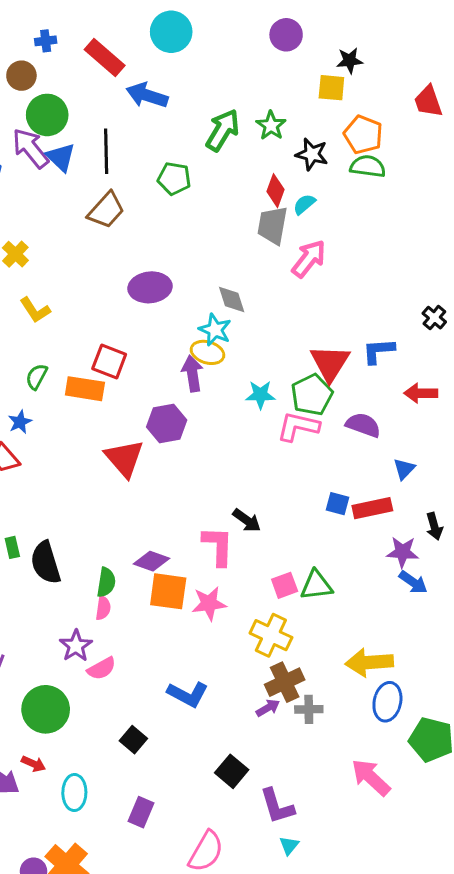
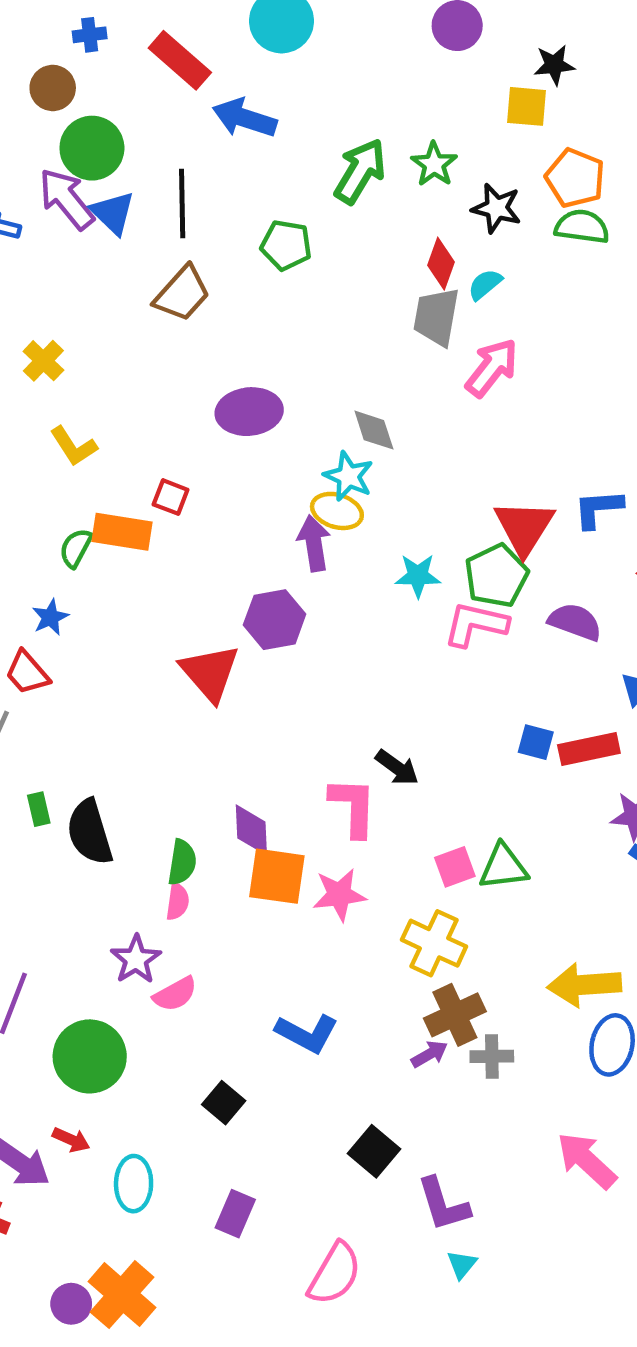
red square: (109, 361) -> (171, 497), moved, size x0.7
orange rectangle: (85, 389) -> (122, 532), moved
purple diamond: (152, 561) -> (251, 830), turned 68

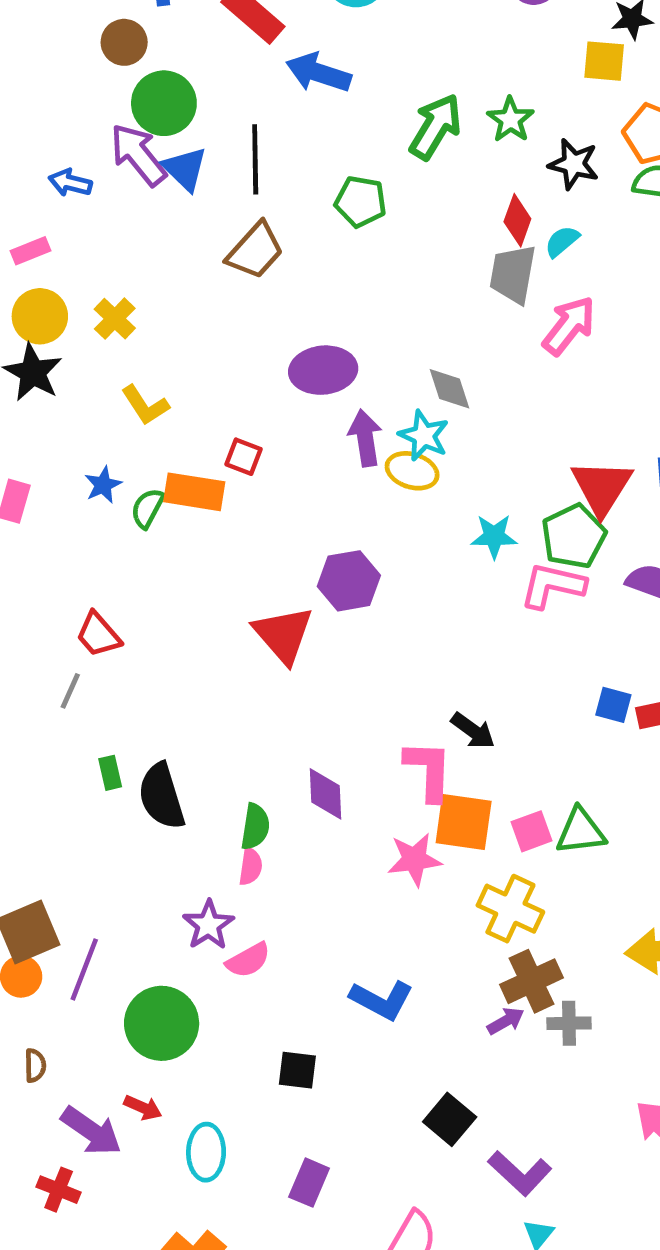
purple arrow: (314, 543) -> (365, 438), moved
blue star: (50, 617) -> (103, 485), moved
orange square: (277, 876) -> (464, 822), moved
black square: (224, 1103) -> (297, 1070), turned -33
purple L-shape: (443, 1204) -> (520, 1173), turned -30

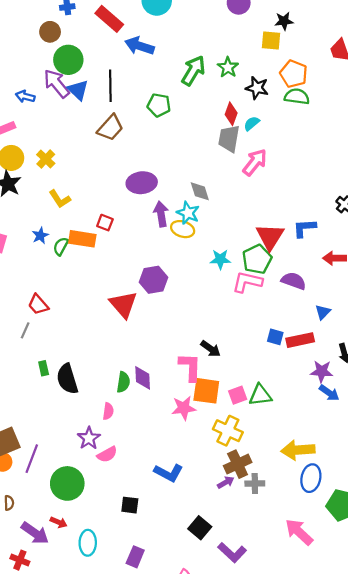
green semicircle: (255, 827) -> (123, 382), moved

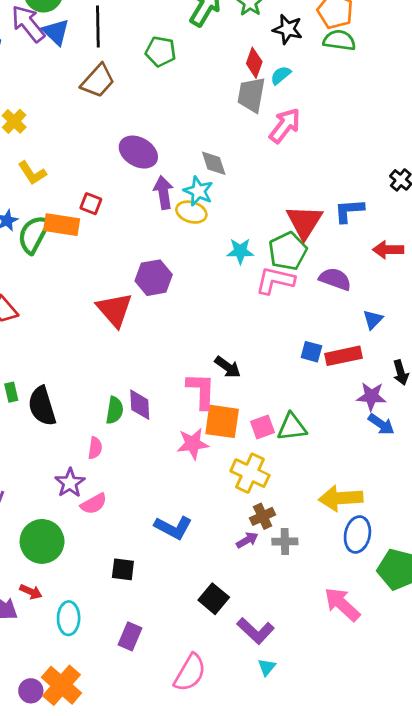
purple ellipse: (142, 183) -> (138, 152), turned 36
green semicircle: (61, 246) -> (34, 234), size x1.6
brown cross: (238, 464) -> (263, 516), size x0.7

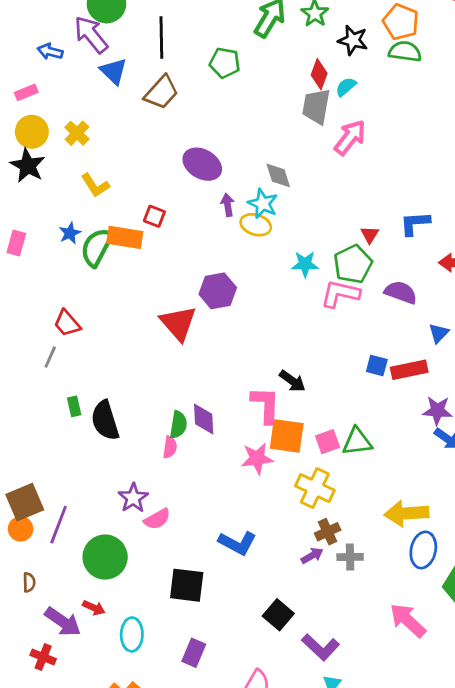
blue triangle: (56, 32) -> (114, 71), moved
purple arrow: (163, 193) -> (228, 205), size x0.7
red triangle: (304, 222) -> (370, 235), size x0.5
pink semicircle: (95, 448) -> (170, 447), moved
black square: (123, 569) -> (187, 585), size x1.5

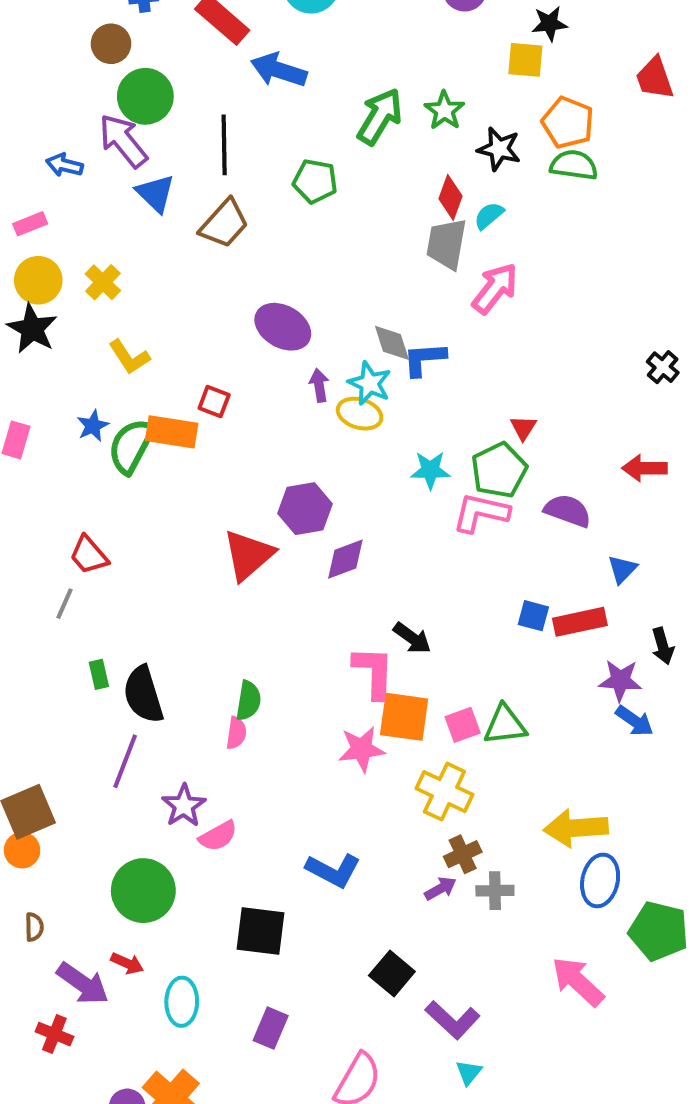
blue L-shape: (415, 223) -> (424, 359), moved
red triangle: (178, 323) -> (248, 555), turned 30
purple diamond: (204, 419) -> (345, 559), moved, turned 72
purple line: (59, 525) -> (125, 761), moved

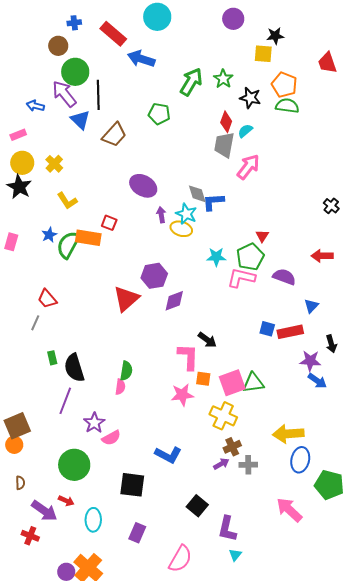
black line: (224, 145) -> (98, 95), moved
orange square: (404, 717) -> (203, 379), size x0.6
pink square: (463, 725) -> (232, 383), size x1.5
purple L-shape: (453, 1020) -> (227, 529), turned 60

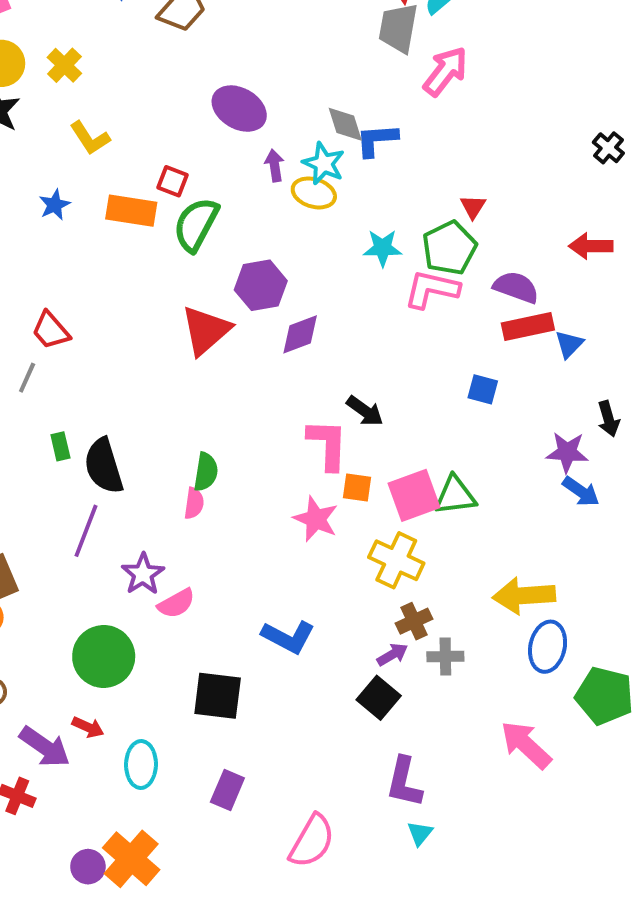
green semicircle: (68, 245) -> (196, 224), moved
red rectangle: (290, 332) -> (528, 327), moved
pink star: (182, 395) -> (316, 519), turned 30
black square: (197, 506) -> (379, 698), moved

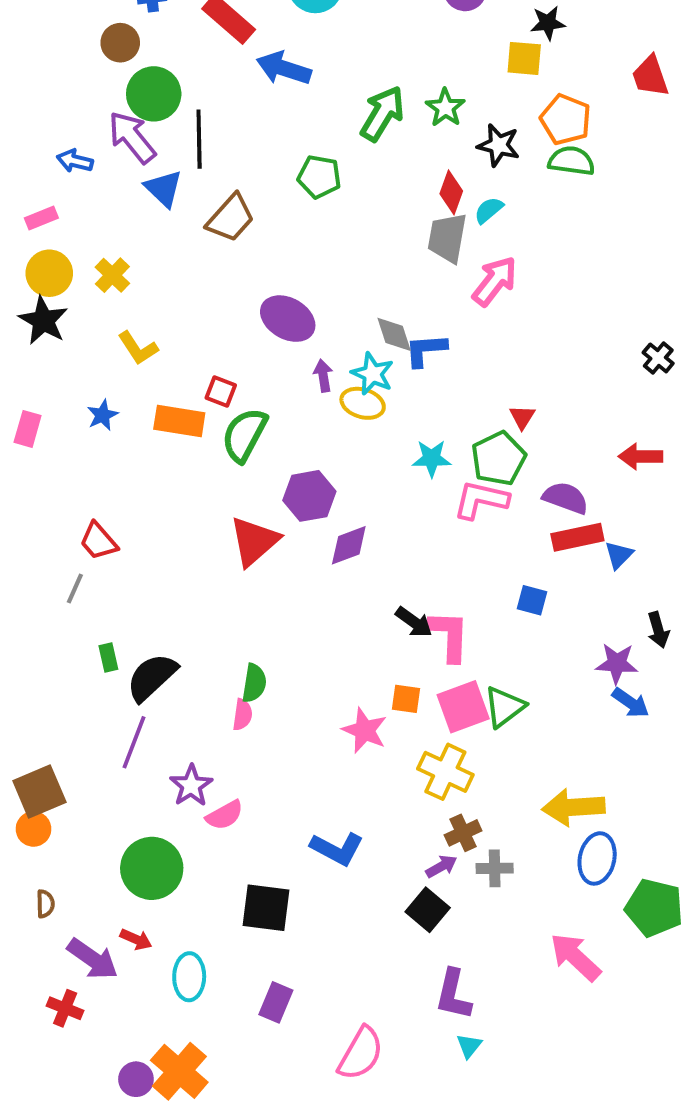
pink L-shape: (328, 444) -> (449, 636), moved
black semicircle: (104, 466) -> (152, 677), turned 64
green triangle: (455, 495) -> (504, 707), turned -30

